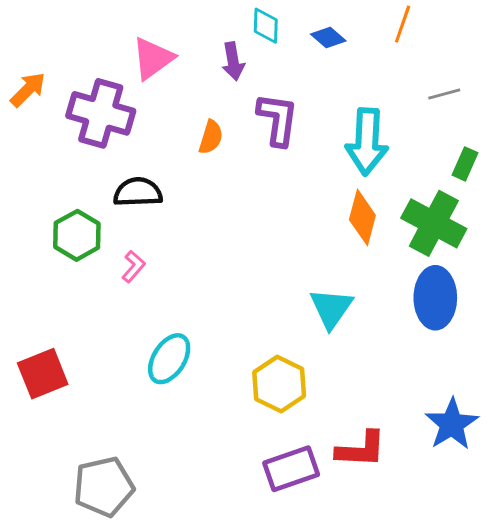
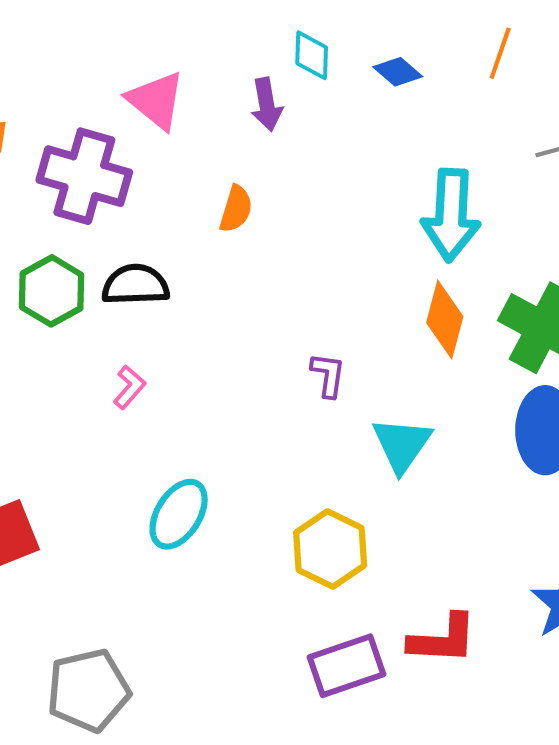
pink triangle: (153, 58) -> (156, 100), turned -45
purple L-shape: (278, 119) -> (328, 375), moved, size x0.6
green hexagon: (77, 235) -> (52, 291), moved

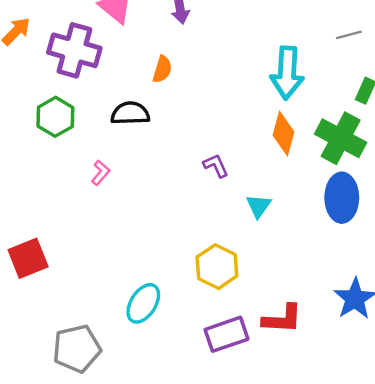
black semicircle: (136, 285) -> (130, 113), moved
purple L-shape: (328, 375) -> (216, 166), turned -32
cyan triangle: (402, 445) -> (259, 206), size x0.7
cyan ellipse: (179, 514) -> (143, 303), moved

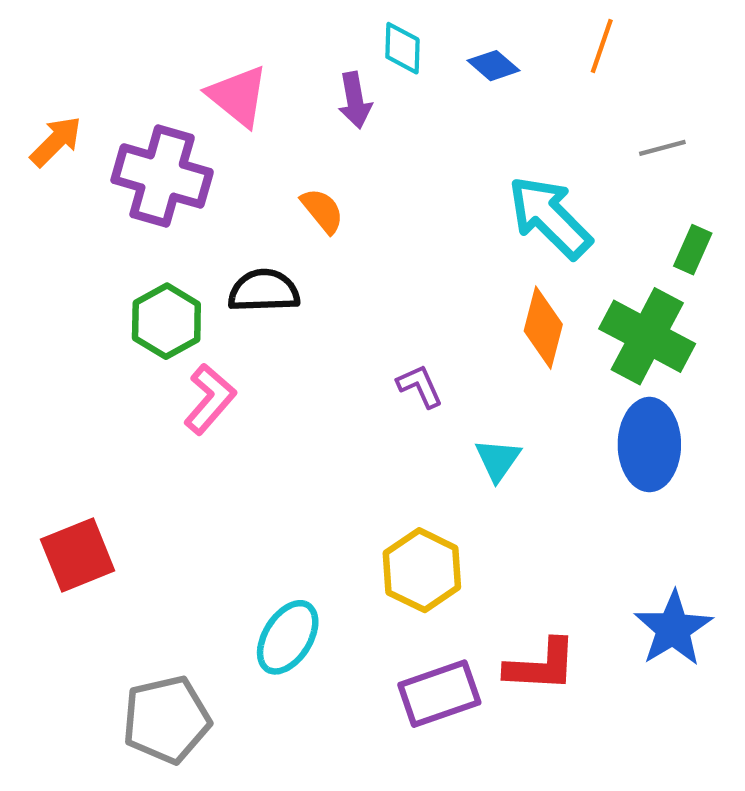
orange semicircle: (162, 69) -> (322, 211), turned -56
cyan arrow: (287, 73) -> (550, 217), turned 132
green hexagon: (55, 117) -> (166, 321), moved
pink L-shape: (101, 173) -> (210, 399), size x1.5

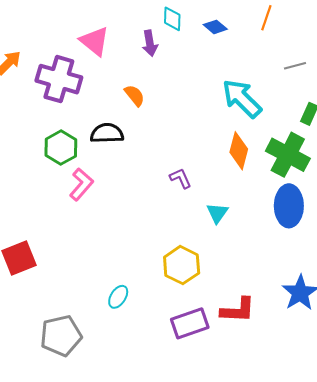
cyan ellipse: (288, 637) -> (118, 297), size x0.7

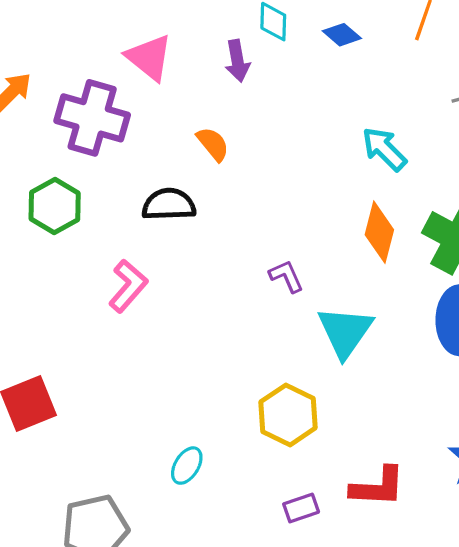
cyan arrow: (242, 99) -> (384, 149), size x0.7
green hexagon: (61, 148) -> (55, 206), moved
cyan triangle: (217, 213) -> (345, 332), size x1.6
purple rectangle: (190, 323) -> (301, 508), size x0.6

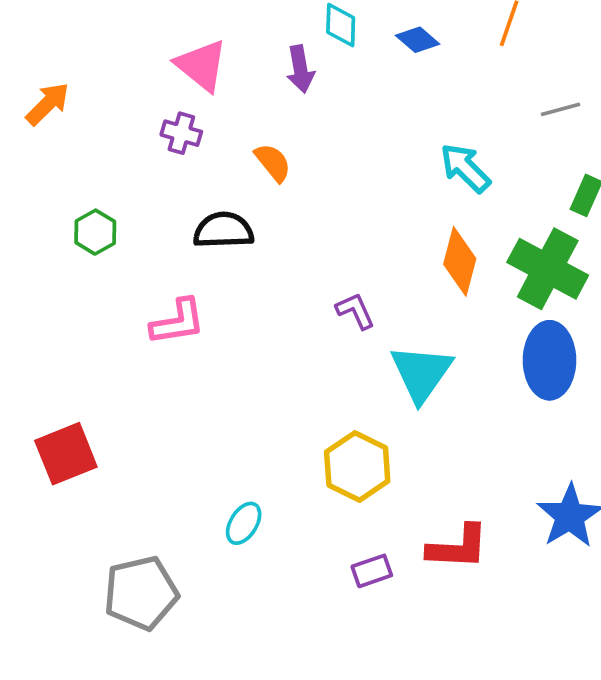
purple cross: (92, 118) -> (181, 133), moved, size x0.5
green hexagon: (55, 206) -> (95, 232), size x0.7
pink L-shape: (128, 286) -> (178, 322), turned 40

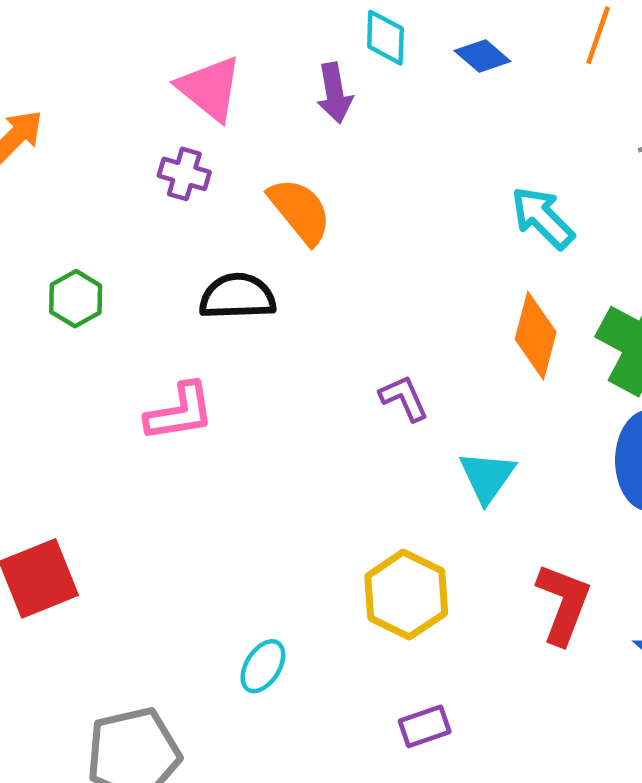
orange semicircle: (273, 162) -> (300, 211), size x1.4
cyan triangle: (421, 373) -> (487, 477), size x0.7
red L-shape: (458, 547) -> (563, 604), moved, turned -72

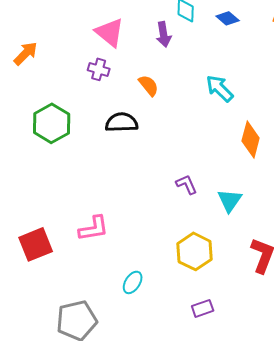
orange semicircle: (300, 211) -> (149, 85), size x0.7
cyan arrow: (543, 218) -> (220, 88), moved
green hexagon: (76, 299) -> (52, 123), size x1.6
purple L-shape: (404, 398) -> (187, 184), moved
pink L-shape: (180, 412) -> (94, 228), moved

